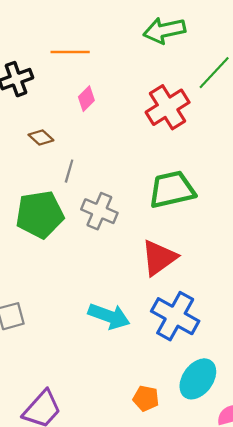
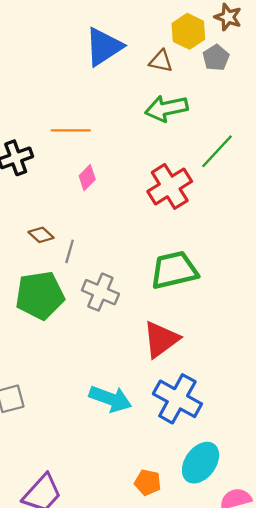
brown diamond: (41, 138) -> (41, 235), moved

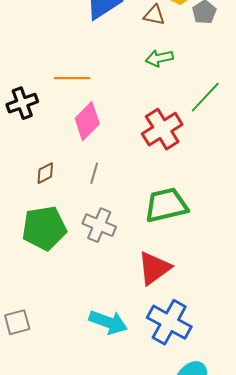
green arrow: (166, 108) -> (159, 58), size x0.7
pink diamond: (87, 178) -> (87, 121), size x1.6
brown diamond: (41, 235) -> (45, 173), turned -70
gray line: (70, 251) -> (94, 173), moved

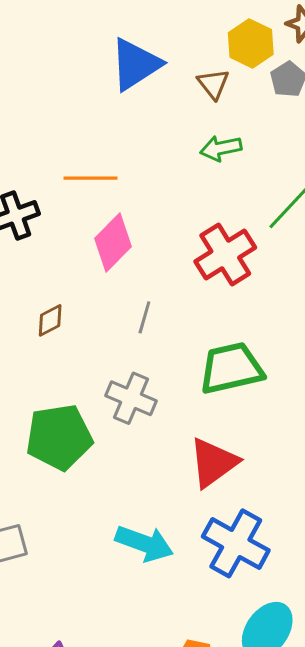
brown triangle: (154, 15) -> (213, 84), turned 40
gray line: (94, 173) -> (144, 317), moved
green pentagon: (44, 228) -> (59, 437), moved

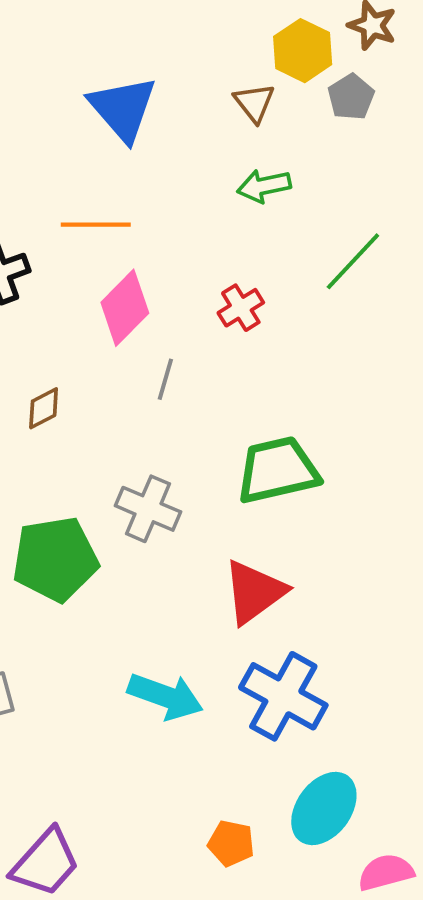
blue triangle: (135, 64) -> (123, 109), moved, turned -38
red cross: (225, 254) -> (241, 308), moved, size x0.6
gray line: (144, 317) -> (165, 379), moved

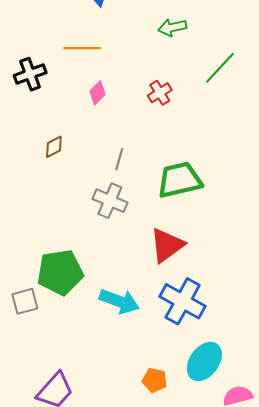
pink diamond: (125, 308) -> (98, 93), size x0.6
gray line: (165, 379) -> (119, 159), moved
green pentagon: (55, 559) -> (60, 272), moved

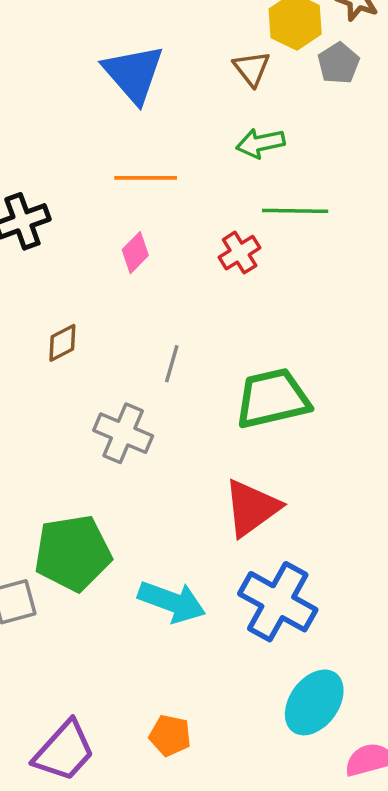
orange line: (82, 48) -> (146, 178), moved
green line: (220, 68) -> (295, 211), moved, turned 48
gray cross: (110, 201) -> (123, 433), moved
orange pentagon: (155, 380) -> (170, 735), moved

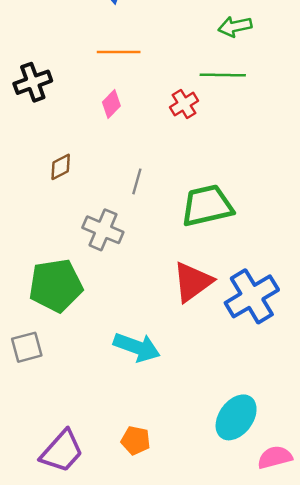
green arrow: (260, 143) -> (235, 27), moved
green pentagon: (73, 553) -> (56, 285), moved
blue cross: (278, 602) -> (252, 296), moved, turned 30

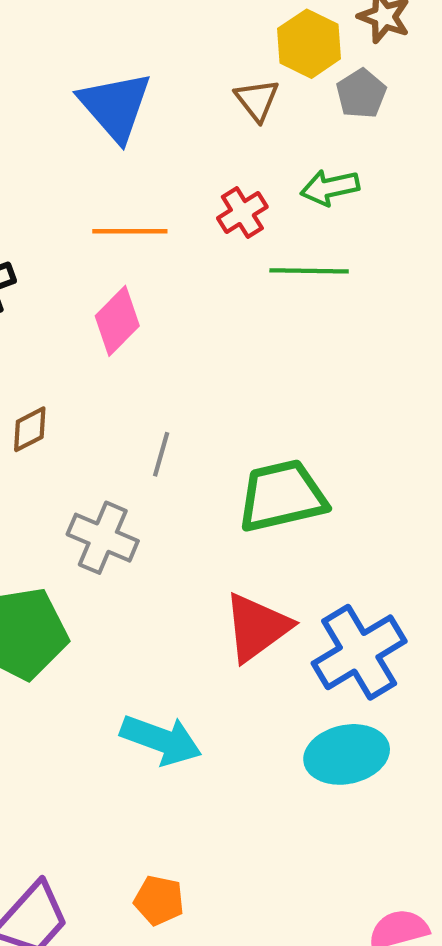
pink diamond: (111, 104) -> (117, 321), size x1.4
red cross: (184, 104) -> (242, 213), moved
cyan ellipse: (236, 417) -> (347, 754), moved, turned 42

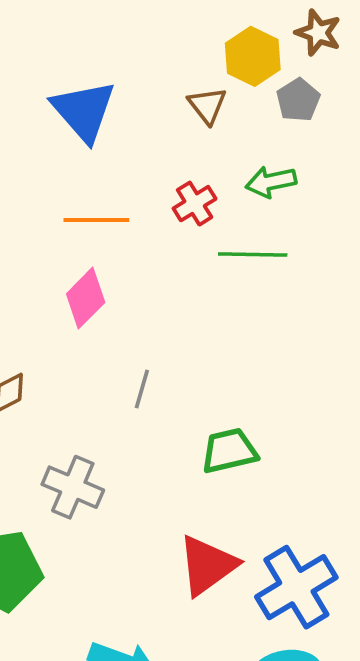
gray line: (161, 454) -> (142, 389), moved
green trapezoid: (282, 496) -> (229, 451), size x0.7

